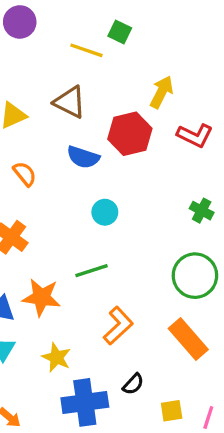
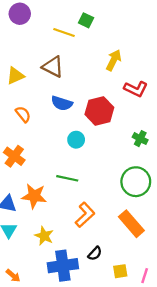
red hexagon: (130, 134) -> (99, 111), moved
green line: (91, 271) -> (67, 178), turned 30

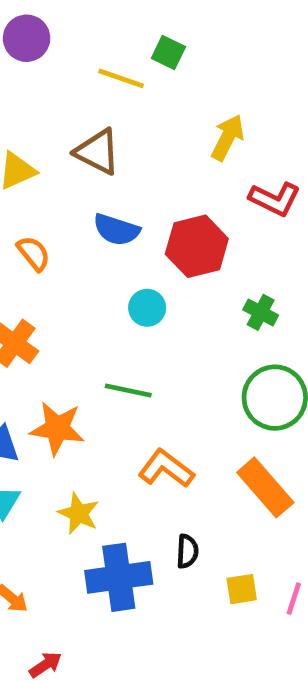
green cross: (140, 139) -> (261, 312), moved
orange L-shape: (85, 215) -> (166, 469), turned -100
black semicircle: (95, 253) -> (187, 551), turned -40

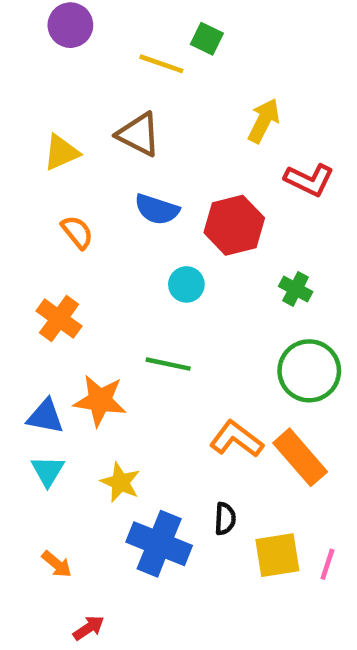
orange L-shape: (166, 469) -> (236, 439), moved
blue cross: (119, 577) -> (159, 544), turned 30
yellow square: (242, 589) -> (277, 555), size x1.5

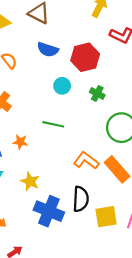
green cross: (296, 289) -> (97, 94), moved
orange star: (100, 400) -> (20, 142), size x0.6
black semicircle: (225, 519) -> (81, 199), size x1.6

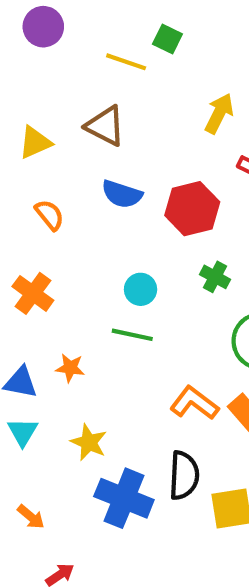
cyan circle: (62, 86) -> (141, 289), moved

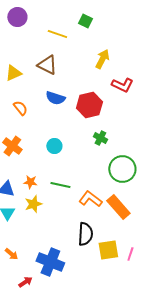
green square: (167, 39) -> (85, 21), moved
cyan circle: (141, 289) -> (54, 146), moved
green line: (132, 335) -> (60, 185), moved
yellow star: (89, 442) -> (33, 204), moved, turned 30
blue cross: (124, 498) -> (50, 262), moved

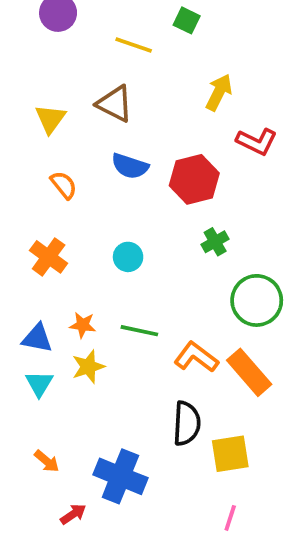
yellow triangle: (13, 73) -> (50, 119), turned -30
green cross: (100, 138) -> (215, 242), turned 32
pink line: (130, 254) -> (230, 518), moved

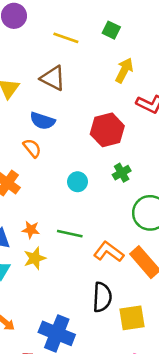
green square: (187, 20) -> (111, 30), moved
blue semicircle: (130, 166) -> (43, 121), moved
orange semicircle: (64, 185) -> (32, 148), moved
cyan circle: (128, 257) -> (78, 182), moved

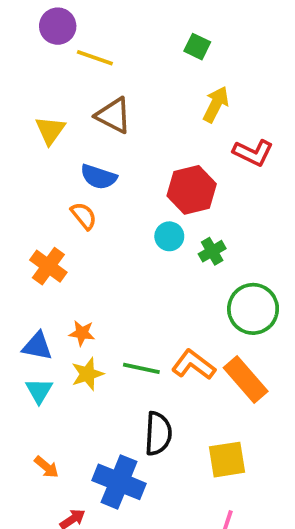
yellow line: (66, 38) -> (95, 58), moved
cyan circle: (78, 182) -> (169, 236), moved
green line: (70, 234) -> (141, 368), moved
black semicircle: (102, 297) -> (158, 434), moved

